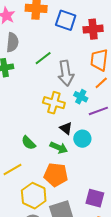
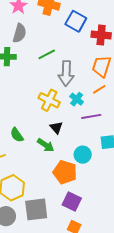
cyan circle: (82, 139) -> (83, 155), moved
orange pentagon: (56, 175) -> (65, 172), moved

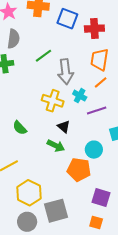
green semicircle: (17, 135) -> (20, 128), moved
purple square: (72, 202) -> (101, 197), moved

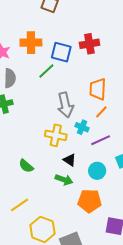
red cross: (94, 29) -> (89, 44), moved
green line: (43, 56) -> (46, 71), moved
cyan circle: (94, 150) -> (97, 171), moved

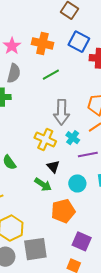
blue square: (61, 52) -> (79, 42), moved
orange pentagon: (90, 201) -> (63, 211), turned -30

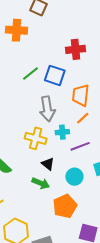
blue square: (79, 42) -> (55, 75), moved
orange cross: (42, 43) -> (17, 30), moved
cyan cross: (73, 138) -> (62, 132), turned -32

